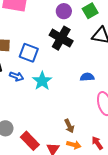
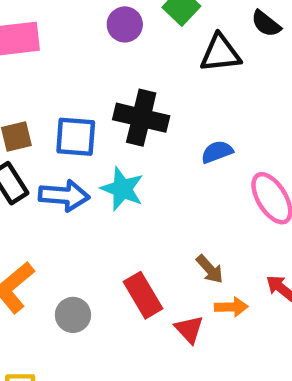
black cross: (61, 38) -> (141, 118), moved
blue arrow: (17, 76) -> (64, 195), size x1.5
red rectangle: (30, 141) -> (143, 295), moved, turned 30

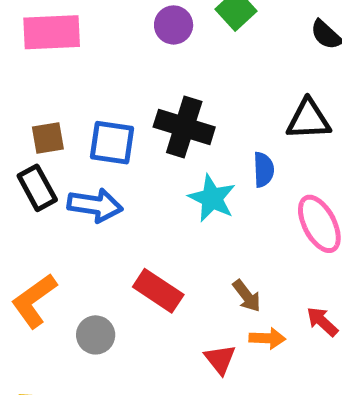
black triangle: (220, 53) -> (308, 119), moved
blue semicircle: (217, 152) -> (264, 170), turned 104
cyan star: (122, 189) -> (212, 198), moved
red rectangle: (143, 295) -> (158, 291), moved, turned -30

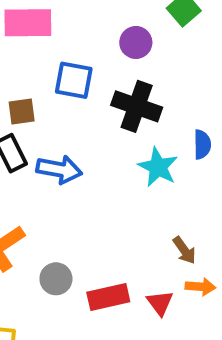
purple circle: (174, 25) -> (136, 42), moved
blue square: (112, 143) -> (74, 80), moved
red rectangle: (158, 291) -> (108, 297), moved, turned -48

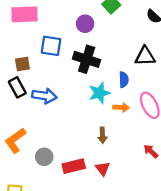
cyan star: (158, 167) -> (99, 93), turned 30
brown arrow: (184, 250) -> (102, 135), moved, turned 35
orange arrow: (200, 287) -> (121, 107), moved

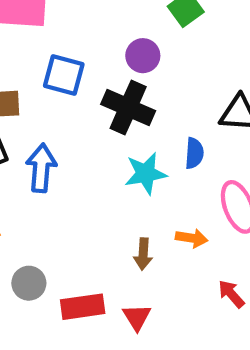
purple circle: (85, 24) -> (143, 56), moved
blue arrow: (44, 96) -> (41, 168), turned -100
orange arrow: (121, 107) -> (192, 238), moved

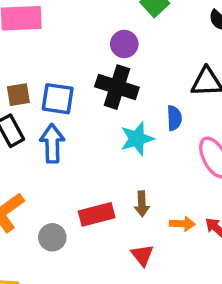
blue square: (64, 75) -> (58, 99), moved
orange arrow: (192, 238) -> (182, 224), moved
red rectangle: (83, 307) -> (97, 214), moved

